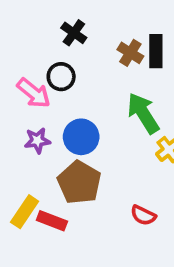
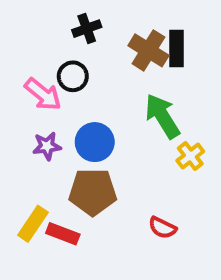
black cross: (74, 33) -> (87, 29), turned 35
brown cross: (130, 53) -> (148, 50), size x1.4
brown pentagon: (79, 182) -> (93, 192), turned -30

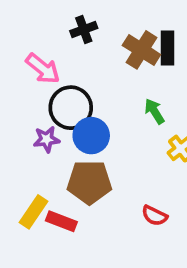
black circle: (73, 76) -> (71, 108), moved, size x1.5
pink arrow: (43, 94) -> (43, 69), moved
green arrow: (162, 116) -> (154, 111), size x0.6

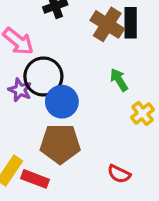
purple star: (47, 139) -> (20, 90), moved, turned 30

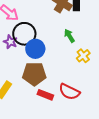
red semicircle: (119, 174) -> (69, 92), size x1.5
red rectangle: (35, 179) -> (45, 95), moved

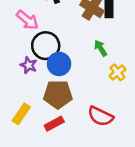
purple star: (10, 42) -> (29, 65), moved
red rectangle: (45, 95) -> (54, 124), moved, turned -49

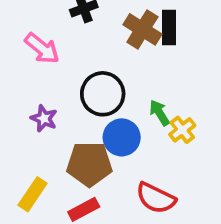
black circle: (46, 46) -> (103, 94), moved
green arrow: (100, 48) -> (160, 113), moved
blue circle: (59, 64) -> (122, 137), moved

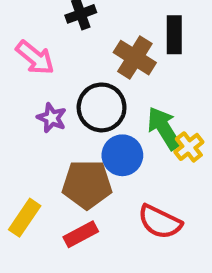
brown cross: (142, 29) -> (135, 58), moved
green arrow: (160, 113) -> (164, 128), size x1.5
purple star: (44, 118) -> (52, 118), moved

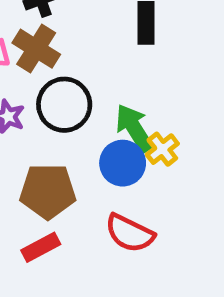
brown cross: (135, 58) -> (36, 49), moved
blue circle: (122, 155) -> (123, 163), moved

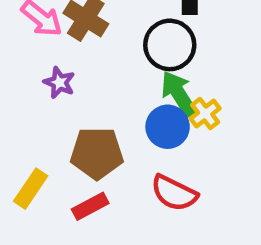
black circle: (64, 105) -> (170, 45), moved

